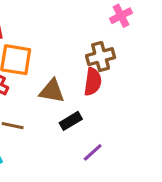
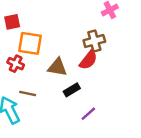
red semicircle: (93, 82) -> (88, 60), turned 30

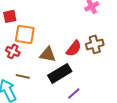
brown cross: (94, 41) -> (95, 44), moved
black rectangle: (72, 90) -> (60, 73), size x1.6

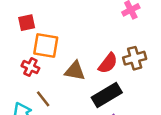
black rectangle: (60, 73) -> (107, 95), moved
brown line: (23, 76) -> (43, 99), turned 40

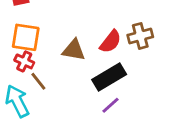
orange square: (46, 45) -> (26, 37), moved
red cross: (30, 67) -> (24, 61), moved

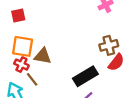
red semicircle: (111, 42) -> (116, 62), moved
brown triangle: (74, 50) -> (43, 56), moved

